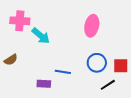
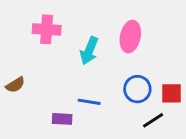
pink cross: (20, 21) -> (47, 29), moved
cyan arrow: (41, 36) -> (89, 51), moved, turned 72

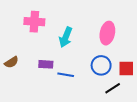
pink ellipse: (130, 37) -> (107, 33), moved
purple rectangle: (62, 119) -> (46, 64), moved

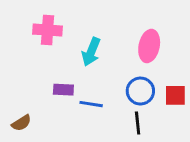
brown semicircle: (11, 62) -> (21, 123), moved
black line: (113, 88) -> (138, 123), moved, turned -63

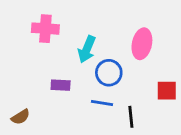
blue circle: (140, 91) -> (109, 73), moved
blue line: (91, 104) -> (102, 103), moved

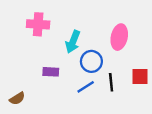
blue line: (102, 103) -> (86, 87), turned -42
black line: (131, 117) -> (111, 82), moved

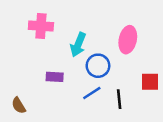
black line: (111, 82) -> (119, 99), moved
brown semicircle: (17, 98) -> (19, 105), turned 91

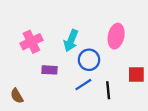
pink cross: (41, 26) -> (31, 42), moved, turned -30

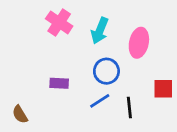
cyan arrow: (71, 41) -> (100, 31), moved
pink cross: (31, 42) -> (59, 22), moved, turned -30

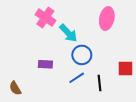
cyan arrow: (100, 31) -> (68, 33), moved, turned -66
pink ellipse: (139, 43) -> (107, 19), moved

